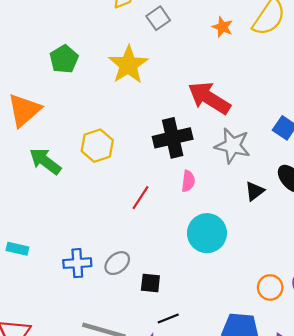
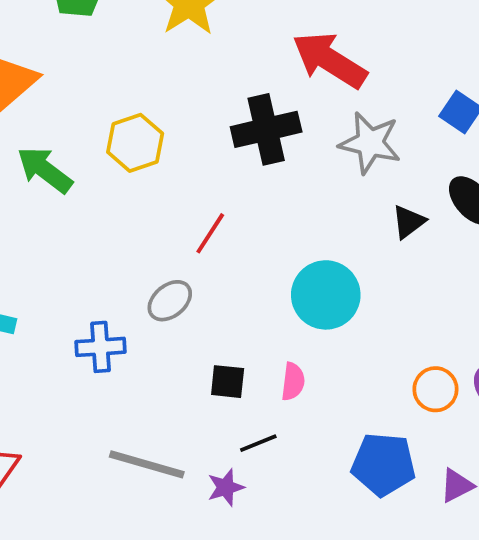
pink semicircle: (188, 181) -> (293, 382), moved
gray ellipse: (117, 263) -> (170, 301), moved

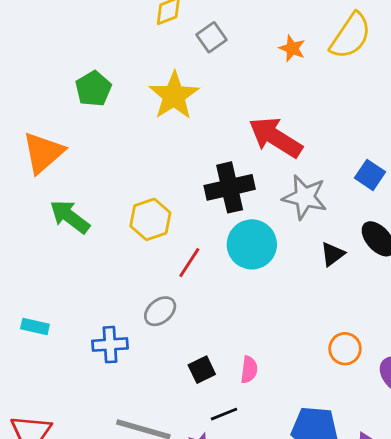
yellow hexagon: (135, 143) -> (150, 219), moved
cyan circle: (326, 295) -> (252, 244), moved
black square: (228, 382) -> (202, 370), turned -32
orange circle: (435, 389) -> (345, 349), moved

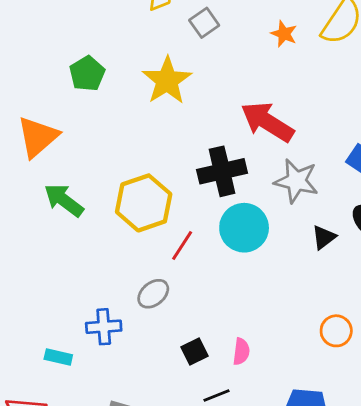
yellow hexagon: (150, 219) -> (144, 203), size x1.4
cyan rectangle: (35, 326) -> (58, 357), moved

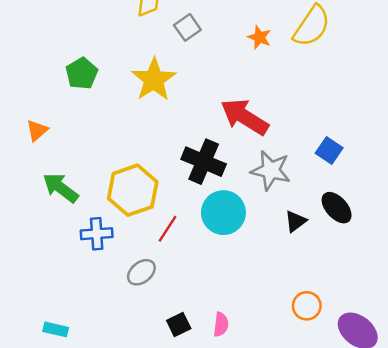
orange triangle: (38, 137) -> (37, 131), size x0.6
black cross: (222, 171) -> (204, 162), turned 36
blue cross: (104, 327) -> (97, 234), moved

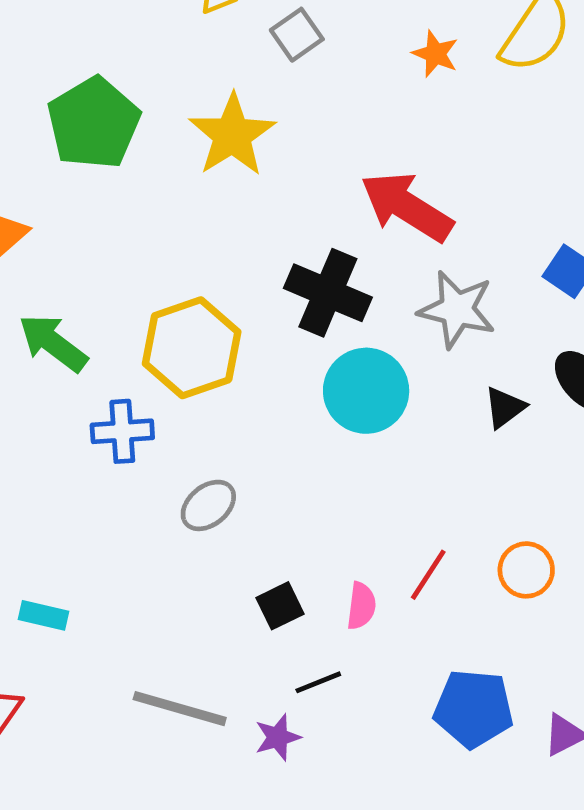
green pentagon: (82, 73) -> (94, 123), size x1.5
red line: (168, 229) -> (428, 575), moved

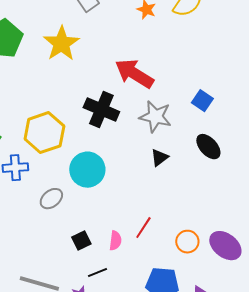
cyan circle: (366, 391) -> (87, 170), moved
black triangle: (505, 407) -> (159, 158), moved
orange circle: (526, 570) -> (187, 242), moved

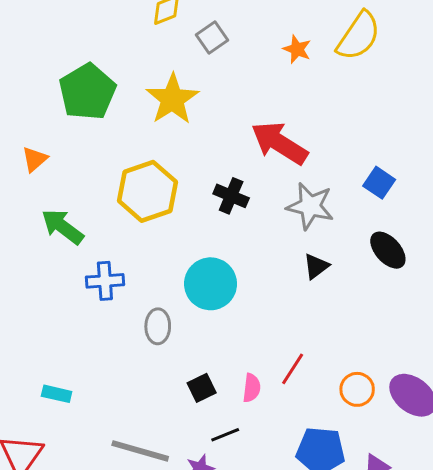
black cross: (101, 110) -> (231, 196), size x0.7
yellow hexagon: (44, 133) -> (147, 191), moved
gray ellipse: (51, 199) -> (158, 326), turned -50

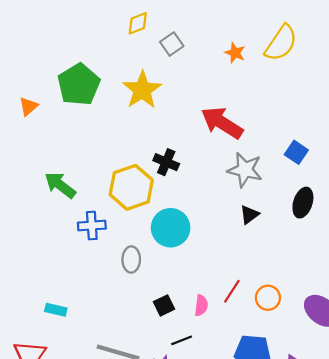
orange triangle: (35, 159) -> (28, 106), moved
yellow hexagon: (147, 191) -> (131, 187), moved
black cross: (231, 196) -> (166, 162), moved
black ellipse: (388, 250) -> (303, 203), turned 60
orange circle: (357, 389) -> (268, 298), moved

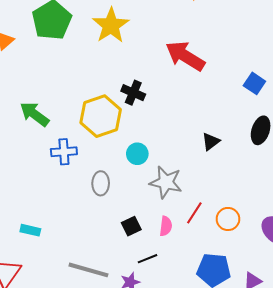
gray star: (245, 170) -> (166, 182), moved
cyan circle: (171, 228) -> (137, 154), size x0.6

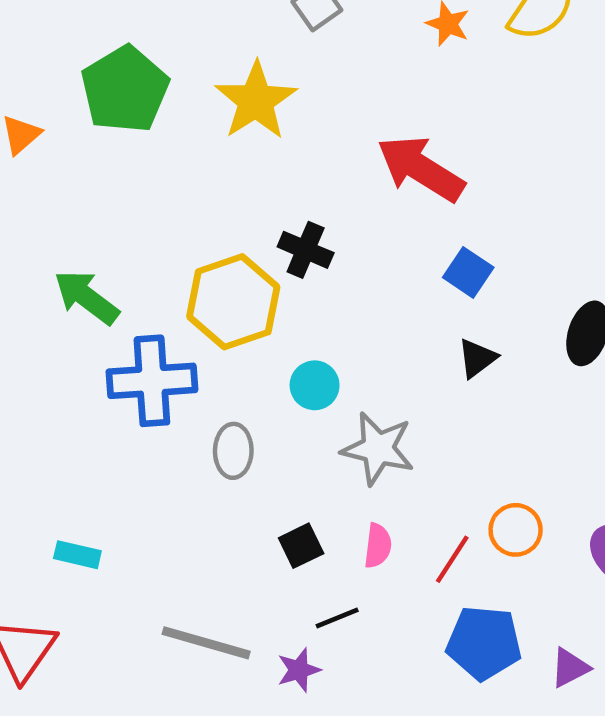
blue square: (254, 83) -> (468, 272), moved
blue cross: (64, 152) -> (152, 381), size x1.5
red line: (194, 213) -> (452, 559), moved

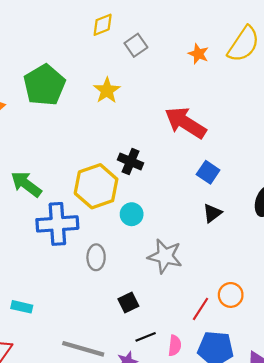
yellow star: (256, 101) -> (107, 90), size x0.7
cyan circle: (315, 385) -> (132, 214), moved
pink semicircle: (378, 546) -> (175, 346), moved

